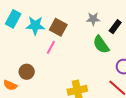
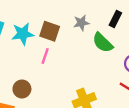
gray star: (93, 19) -> (81, 23), moved

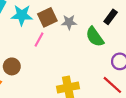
gray star: (81, 23) -> (69, 22), moved
brown square: (50, 31) -> (47, 17), turned 36

